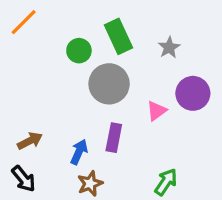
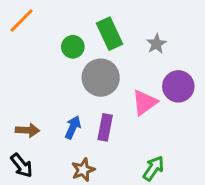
pink triangle: (156, 111) -> (145, 102), size x1.4
brown arrow: (30, 141) -> (27, 130), turned 30
blue arrow: (79, 152) -> (73, 127), moved

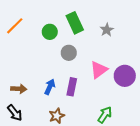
orange line: (22, 20) -> (15, 26), moved
gray circle: (101, 78) -> (69, 53), size x0.6
purple circle: (178, 86) -> (125, 76), moved

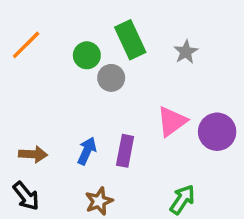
gray circle: (69, 53) -> (111, 78), moved

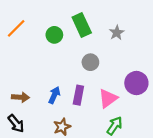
gray circle: (111, 78) -> (90, 62), moved
pink triangle: (172, 121) -> (108, 98), moved

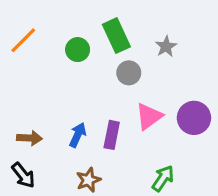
gray circle: (90, 62) -> (129, 73), moved
pink triangle: (108, 98) -> (149, 116), moved

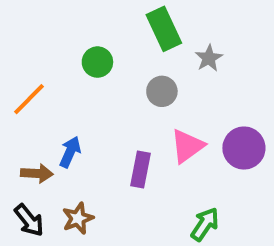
green rectangle: (116, 36) -> (164, 29), moved
orange line: (23, 40) -> (29, 99), moved
blue arrow: (78, 135) -> (70, 152), moved
brown star: (88, 180) -> (78, 218), moved

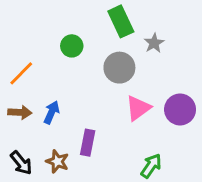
gray circle: (162, 91) -> (119, 68), size x1.4
purple rectangle: (140, 170) -> (88, 143), moved
brown arrow: (37, 173) -> (20, 112), moved
brown star: (78, 218) -> (57, 161), turned -30

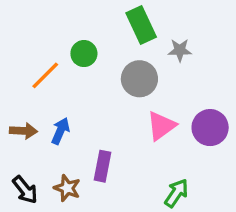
gray star: (154, 43) -> (180, 50), turned 30
orange line: (21, 73) -> (45, 75), moved

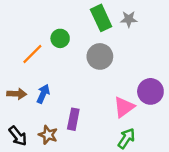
gray star: (180, 50) -> (129, 19), moved
pink triangle: (161, 126) -> (124, 107), moved

